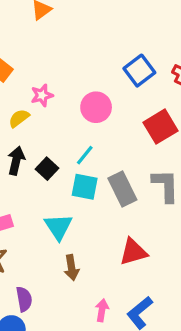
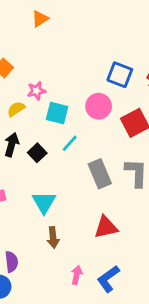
blue square: (139, 71) -> (120, 75), turned -35
pink circle: (96, 107) -> (99, 106), moved
cyan square: (85, 187) -> (57, 113), moved

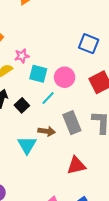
pink circle: (99, 106) -> (65, 77), moved
brown arrow: (53, 237) -> (47, 131), moved, turned -77

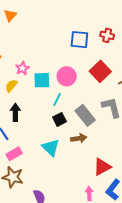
black square: (22, 105) -> (59, 119), moved, turned 32
brown arrow: (47, 131) -> (79, 138), moved
red triangle: (76, 165) -> (102, 167), moved

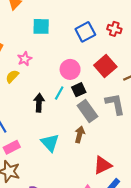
blue square: (79, 40) -> (85, 32), turned -36
cyan square: (42, 80) -> (41, 26), moved
black arrow: (15, 112) -> (39, 103), moved
black square: (59, 119) -> (79, 90), moved
brown arrow: (79, 138) -> (80, 134), turned -70

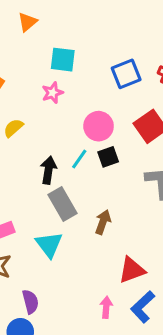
pink star: (25, 59) -> (53, 93), moved
gray rectangle: (87, 111) -> (63, 204), moved
cyan triangle: (50, 143) -> (49, 245), moved

